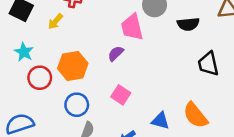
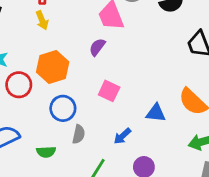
yellow arrow: (55, 21) -> (42, 20), moved, turned -56

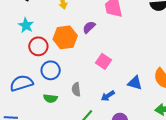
purple semicircle: (97, 47) -> (89, 27), moved
blue circle: (63, 108) -> (51, 70), moved
gray semicircle: (79, 134) -> (76, 89), turned 152

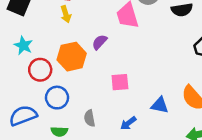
pink square: (103, 61) -> (120, 82), turned -35

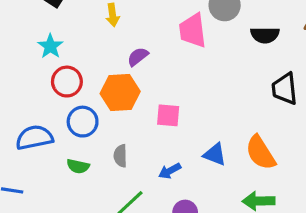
purple semicircle: (100, 42) -> (138, 57), moved
orange hexagon: (72, 57) -> (120, 92), moved

